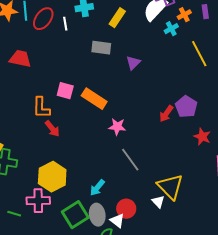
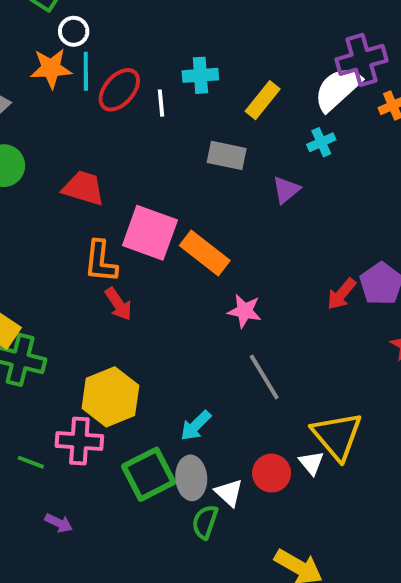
cyan cross: (171, 29) -> (321, 142), moved
red trapezoid: (20, 59) -> (84, 188), moved
pink square: (65, 91) -> (150, 233), size x1.6
red circle: (126, 209) -> (272, 473), moved

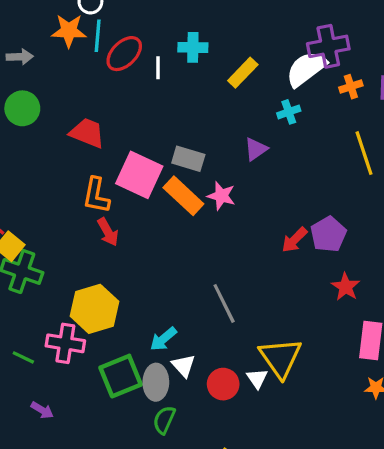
gray rectangle: (227, 155) -> (188, 159), moved
pink star: (245, 311) -> (221, 196), moved
white triangle: (229, 493) -> (183, 366), moved

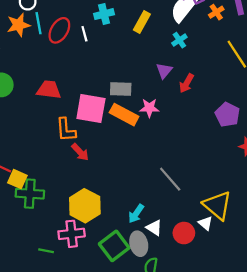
red arrow: (294, 240) -> (187, 83), moved

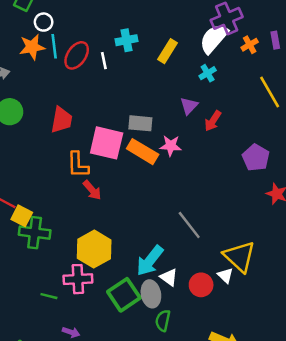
red trapezoid: (49, 90) -> (62, 120), turned 90
cyan arrow: (136, 214) -> (150, 261), size x1.5

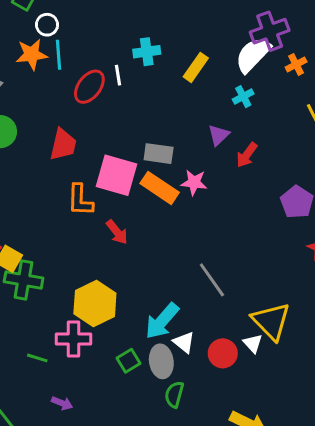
red ellipse: (77, 55) -> (89, 87), moved
red arrow: (92, 190) -> (117, 232), moved
green square: (124, 295) -> (128, 361), size x0.6

